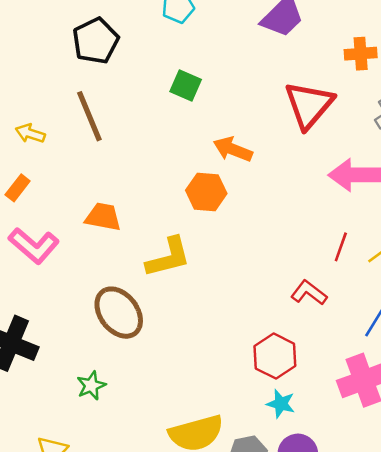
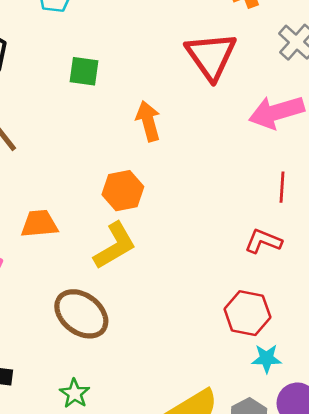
orange arrow: (233, 149) -> (148, 121), turned 69
orange hexagon: (206, 192) -> (123, 191), moved

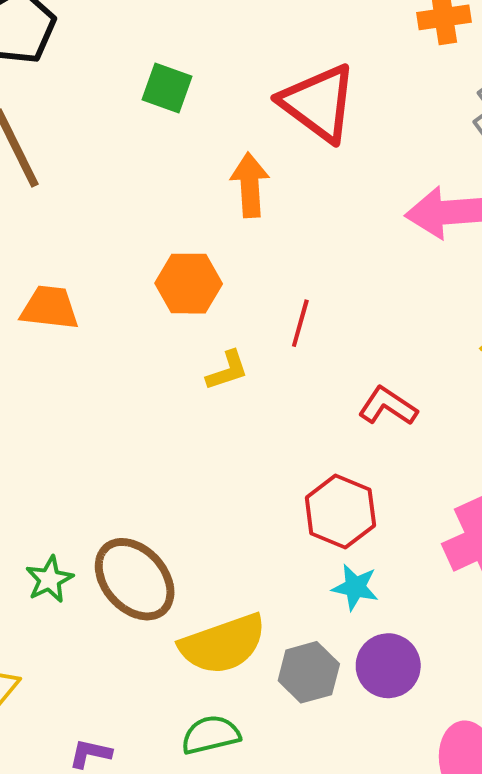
red triangle: (211, 56) -> (318, 103), moved, turned -30
red line: (282, 187) -> (300, 323), moved
yellow L-shape: (115, 246) -> (227, 371), moved, size x0.6
brown ellipse: (81, 314) -> (135, 579), moved

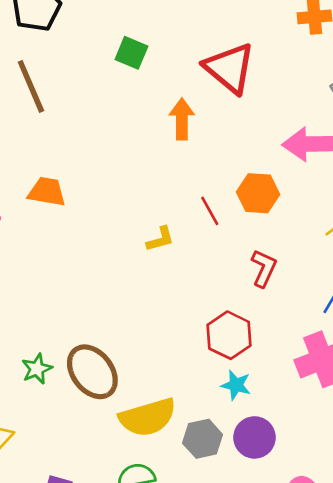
orange hexagon: (189, 284) -> (258, 193), moved
red line: (300, 323) -> (210, 211), turned -48
red L-shape: (388, 406) -> (264, 268), turned 78

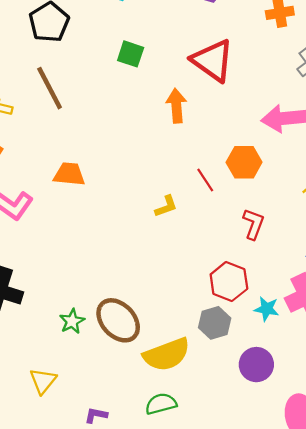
cyan star: (236, 385) -> (267, 309), moved
gray hexagon: (203, 439) -> (215, 323), moved

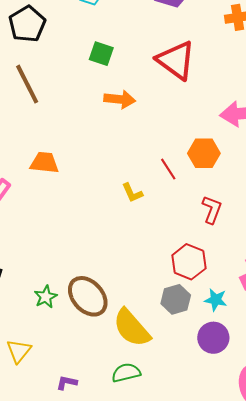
orange arrow: (176, 106) -> (120, 99), moved, turned 100
yellow L-shape: (166, 206) -> (132, 193), turned 85
cyan star: (267, 309) -> (216, 300), moved
yellow semicircle: (167, 355) -> (132, 328), turned 69

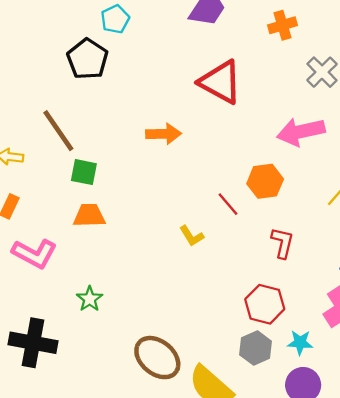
black pentagon: (27, 24) -> (87, 59), moved
green square: (101, 54) -> (84, 172), moved
green star: (46, 297) -> (90, 299), moved

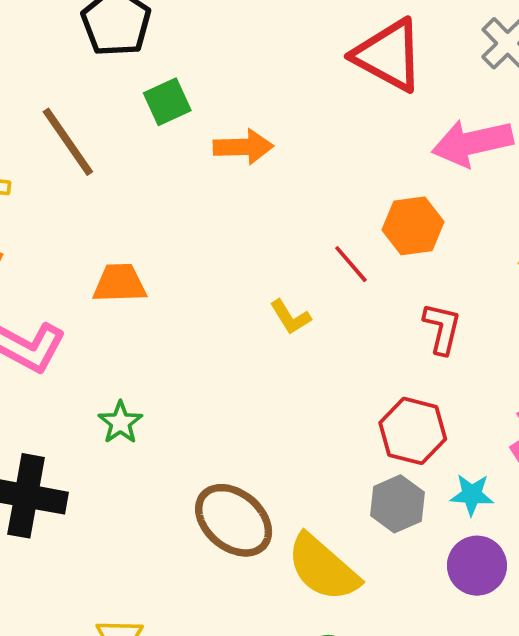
red triangle: (220, 82) -> (388, 55), moved
green square: (84, 172) -> (167, 102), moved, turned -36

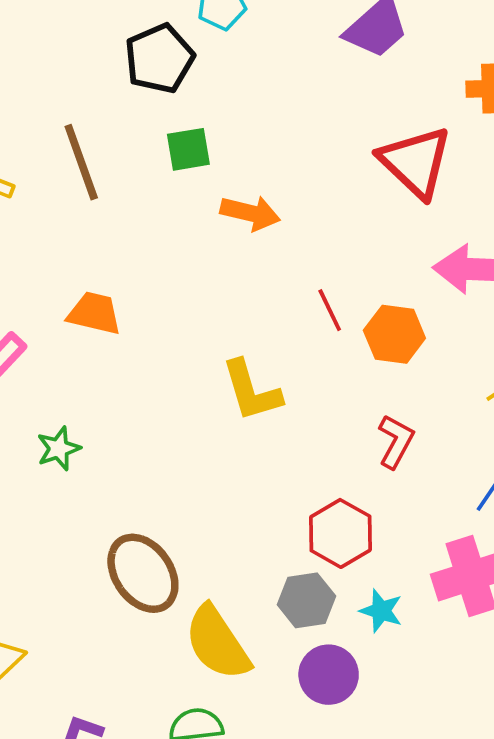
red line: (351, 264) -> (330, 310), moved
yellow L-shape: (290, 317) -> (251, 391), size x1.6
purple circle: (477, 566) -> (329, 675), moved

